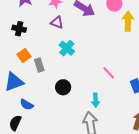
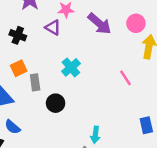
purple triangle: (57, 22) -> (53, 28), moved
pink line: (109, 73) -> (125, 78), moved
black circle: (63, 87) -> (56, 103), moved

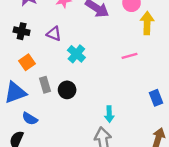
purple triangle: (53, 28) -> (54, 34), moved
pink line: (125, 78) -> (130, 56), turned -63
gray rectangle: (35, 82) -> (45, 85), moved

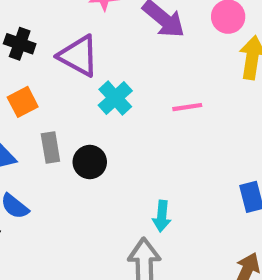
purple triangle: (54, 34) -> (79, 56), size x1.5
pink line: (130, 56) -> (187, 107), moved

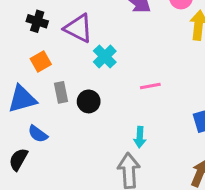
pink line: (187, 107) -> (150, 86), moved

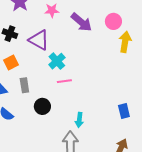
pink line: (150, 86) -> (64, 81), moved
black circle: (89, 101) -> (42, 106), moved

